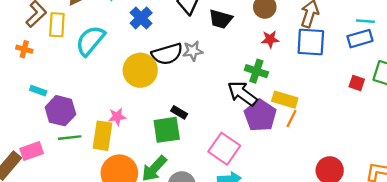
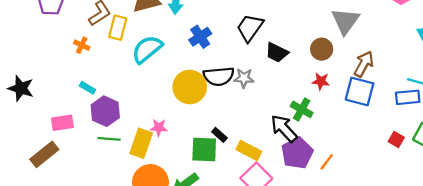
yellow rectangle: (285, 100) -> (249, 151), moved
pink rectangle: (32, 151) -> (62, 123), moved

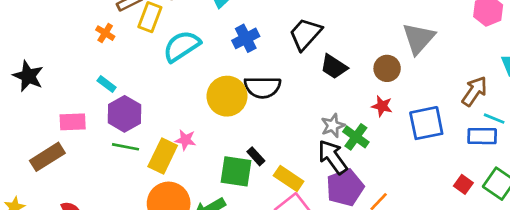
brown arrow: (364, 64) -> (475, 91), moved
gray star: (244, 78) -> (333, 126), moved, turned -30
blue square: (360, 91) -> (426, 123), turned -32

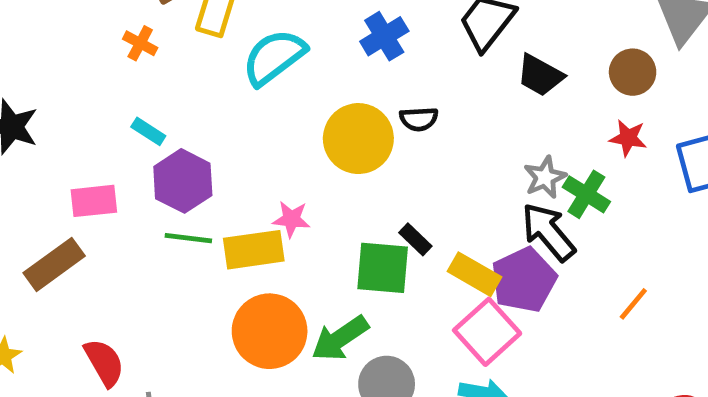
black semicircle: (262, 87) -> (419, 119), size x0.6
yellow rectangle: (163, 156) -> (254, 250), turned 60
purple pentagon: (345, 187) -> (524, 280), moved

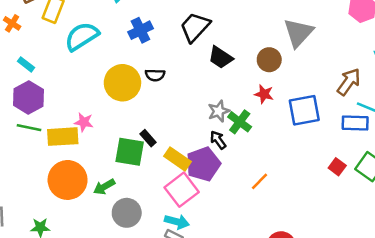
cyan rectangle: (148, 131) -> (26, 64), moved
black arrow: (548, 232) -> (218, 140), size x0.6
green arrow: (340, 338) -> (104, 187), size x0.7

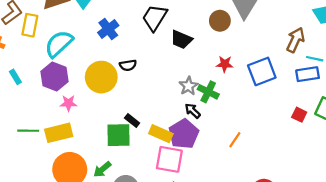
brown circle: (269, 60) -> (220, 21), moved
cyan rectangle: (26, 64) -> (15, 77), turned 32
purple hexagon: (29, 97) -> (55, 77), moved
pink star: (84, 122) -> (68, 103), moved
pink square: (182, 190) -> (169, 159), turned -32

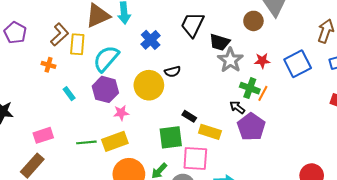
gray star: (188, 86) -> (230, 60), moved, size x1.4
black rectangle: (132, 121) -> (189, 116), moved
purple pentagon: (184, 134) -> (251, 127), moved
orange line: (235, 140) -> (263, 93), moved
pink square: (169, 159) -> (195, 159), moved

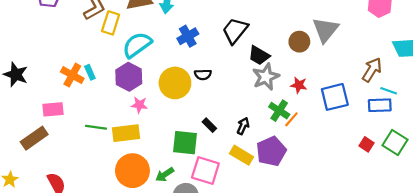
orange cross: (49, 65) -> (72, 75), moved, size x1.5
black arrow: (237, 107) -> (243, 126), moved, turned 63
yellow rectangle: (210, 132) -> (242, 155), moved

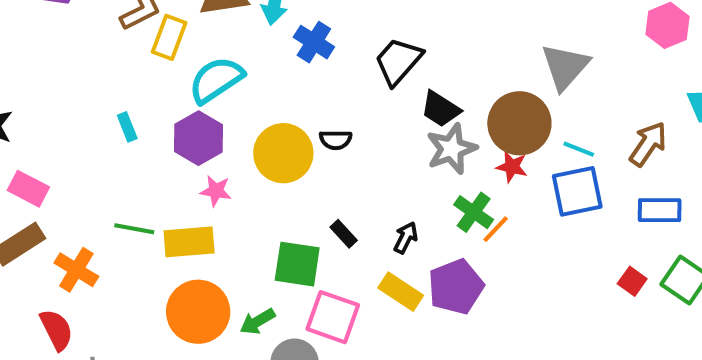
blue cross: (188, 36) -> (314, 42), moved, turned -30
brown circle: (299, 42) -> (519, 123), moved, size x1.6
orange cross: (72, 75) -> (76, 270), moved
cyan line: (389, 91) -> (579, 149), moved
pink rectangle: (53, 109) -> (28, 189), moved, turned 30

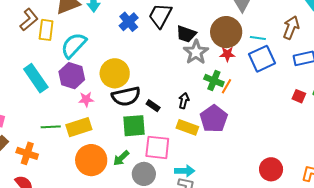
blue cross: (314, 42) -> (129, 22), moved, turned 30
cyan rectangle: (127, 127) -> (36, 78), size x2.0
black semicircle: (336, 140) -> (126, 96), moved, size x1.8

